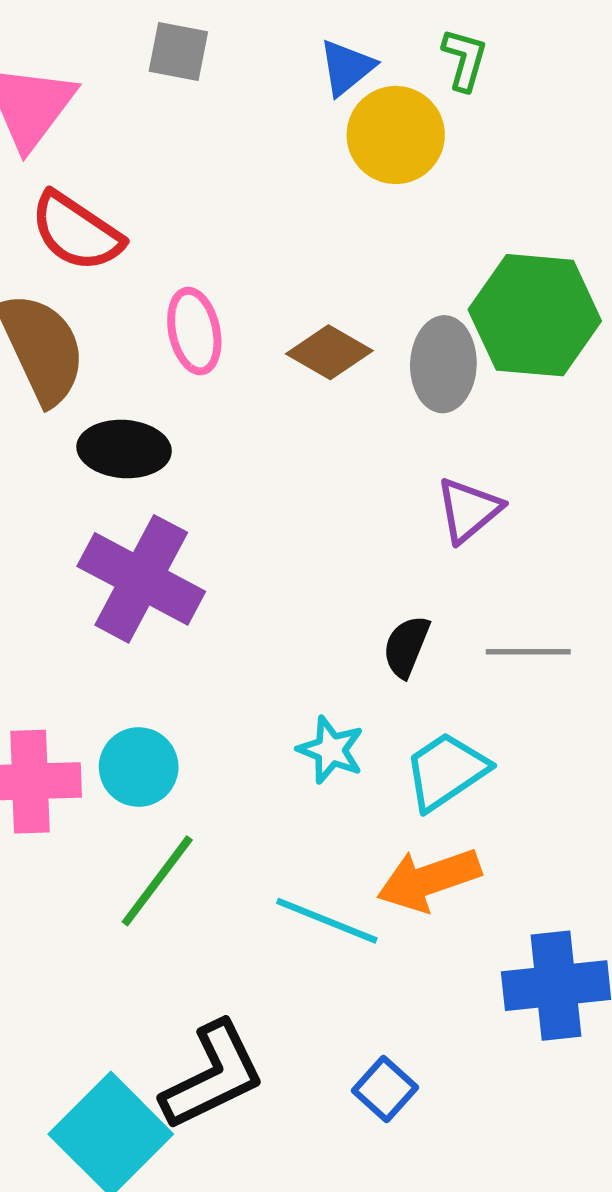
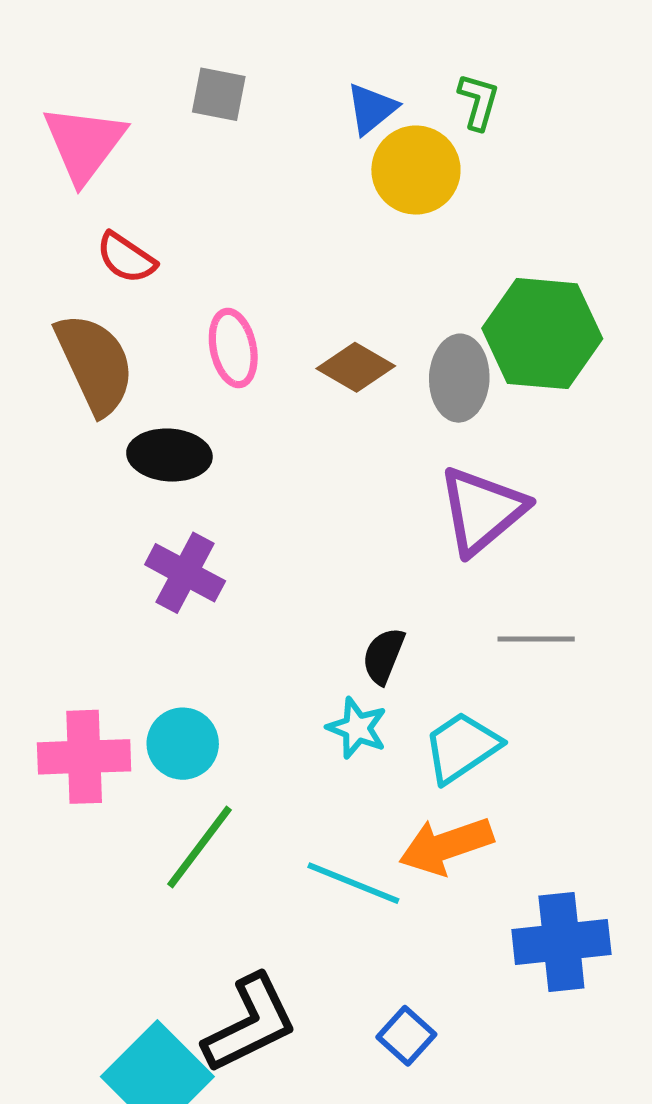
red semicircle: (76, 232) -> (126, 258), size x0.7
purple triangle: (469, 510) -> (482, 510), size x1.5
purple cross: (141, 579) -> (185, 573), size x0.7
black semicircle: (406, 646) -> (383, 656), moved

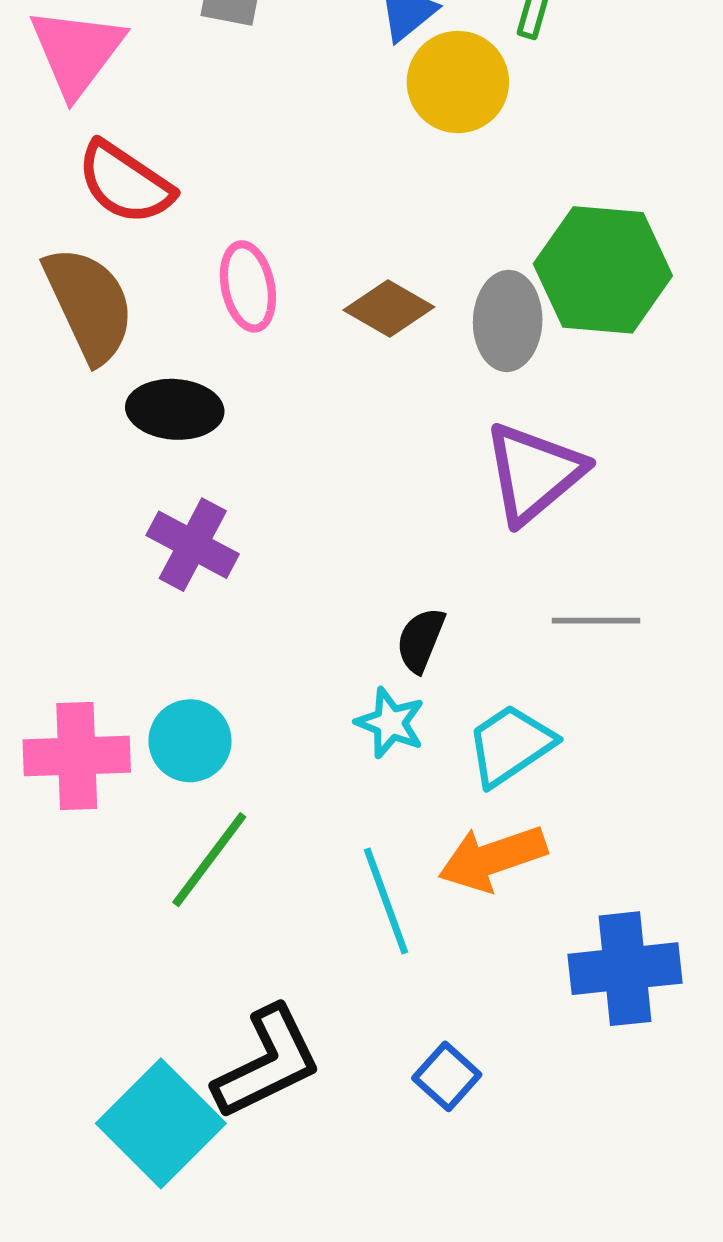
red semicircle: (126, 258) -> (125, 183), size x1.4
cyan line: (353, 883) -> (386, 901), turned 48

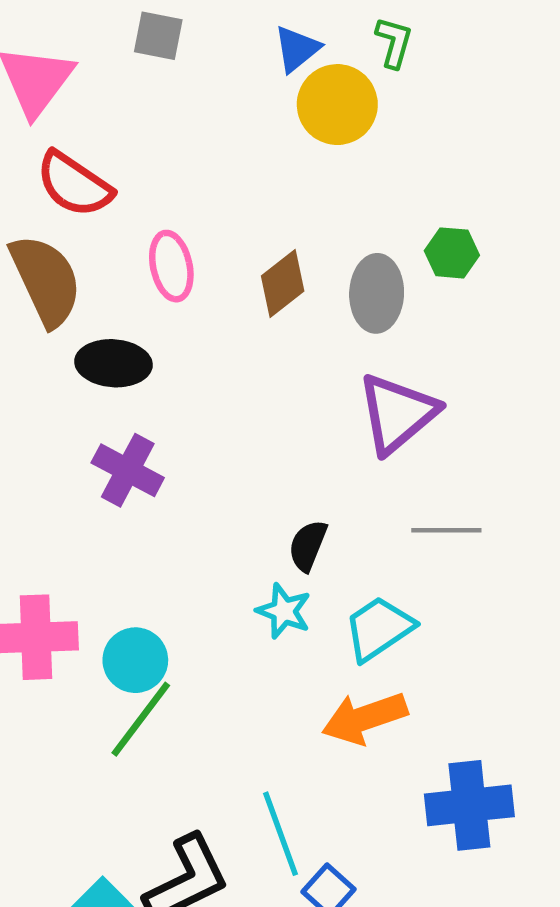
green hexagon: (603, 270) -> (452, 253), size x0.5
brown diamond: (389, 309) -> (283, 284), turned -68
cyan circle: (190, 741) -> (135, 660), moved
cyan line: (386, 901) -> (281, 834), moved

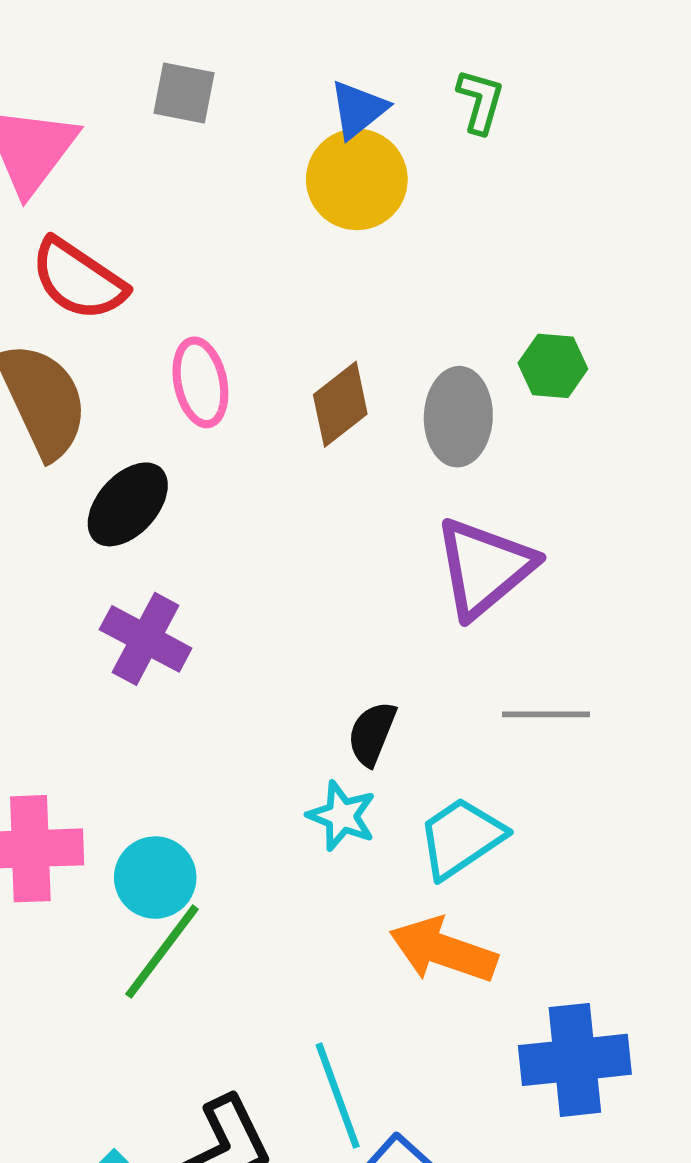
yellow circle: (337, 105) -> (357, 179), moved
black ellipse: (113, 363) -> (128, 504), turned -52
orange arrow: (365, 718) -> (443, 950), turned 38

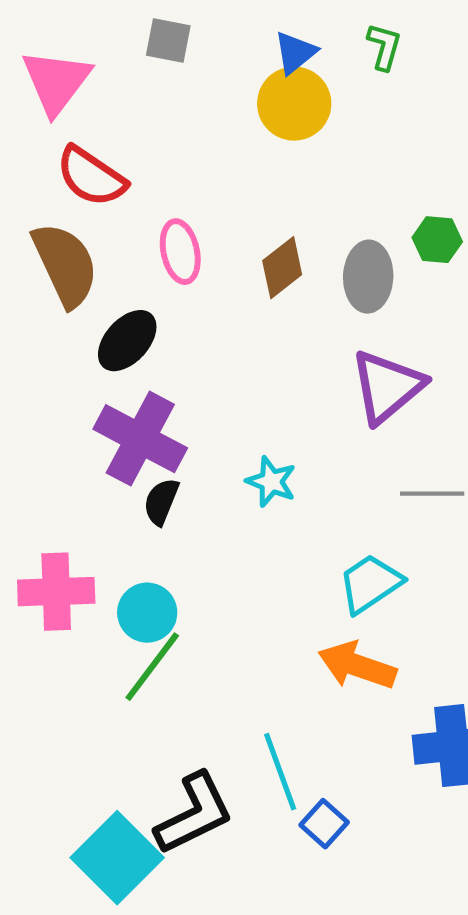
purple cross: (146, 639) -> (140, 439), size x1.4
black semicircle: (372, 734) -> (161, 502), moved
cyan star: (342, 816) -> (271, 482), moved

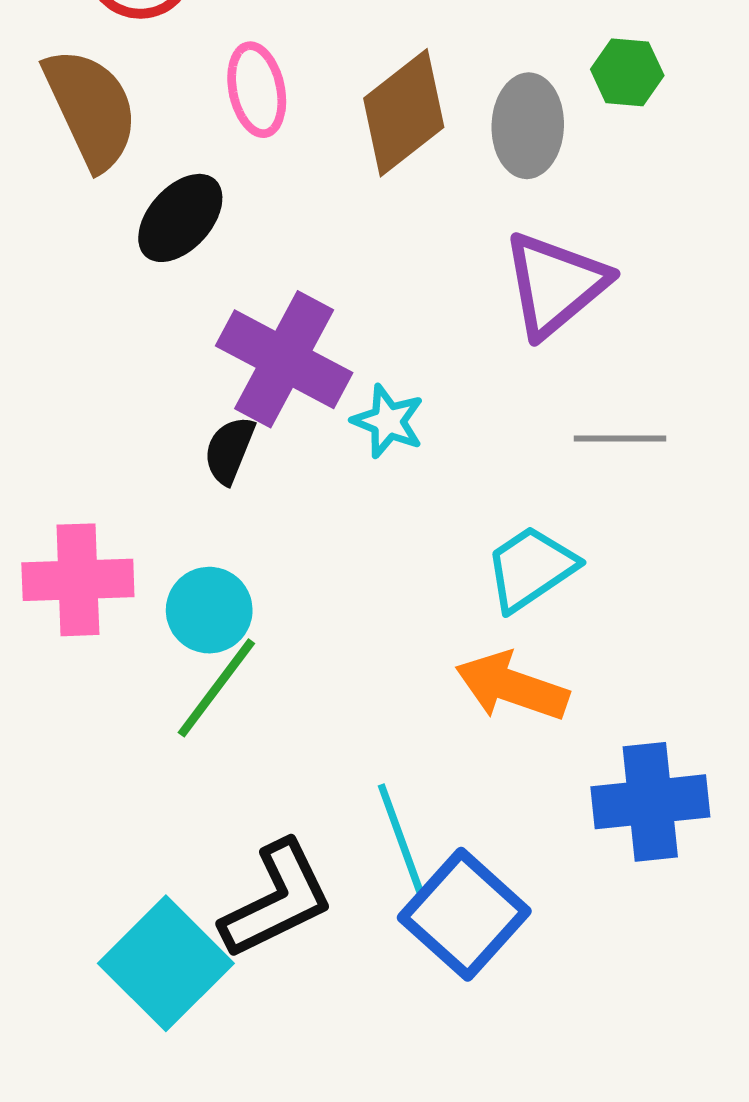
brown diamond: (282, 268) -> (404, 113), size x1.4
purple cross: (140, 439) -> (284, 359), moved
blue square: (324, 824) -> (464, 914), size x1.8

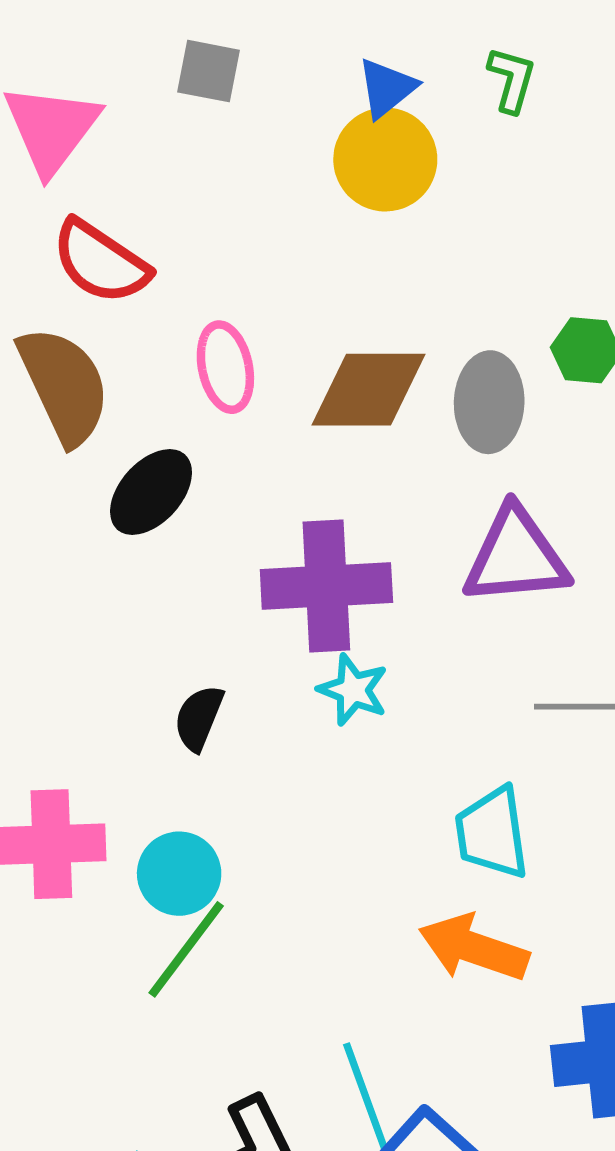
brown diamond: (404, 113) -> (368, 390), turned 38
purple triangle: (555, 284) -> (516, 557), turned 35
purple cross: (284, 359) -> (326, 586), moved, turned -31
cyan trapezoid: (531, 568) -> (492, 833), turned -64

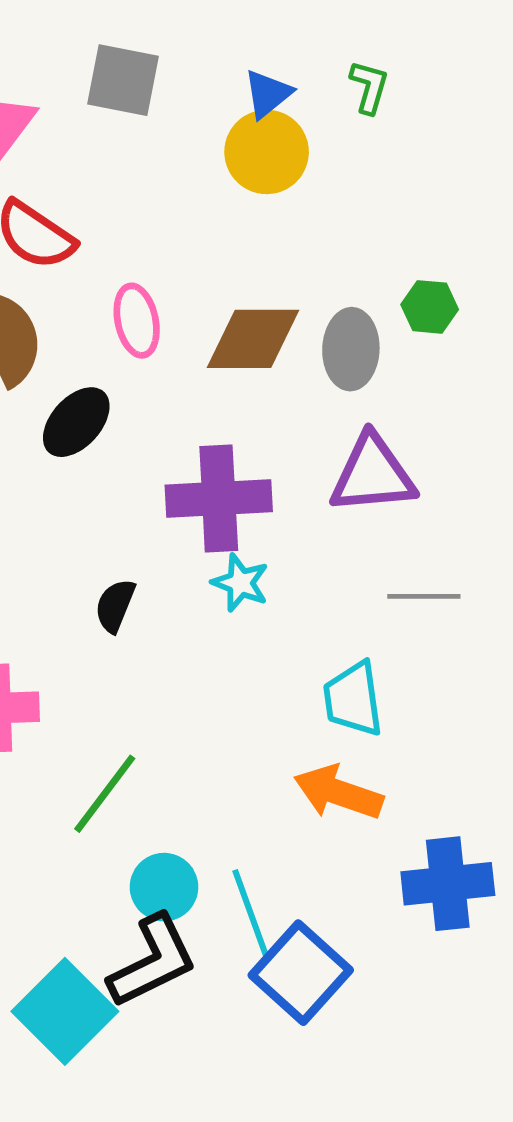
gray square: (209, 71) -> (123, 80), size x1.4
cyan circle: (179, 874) -> (164, 887), moved

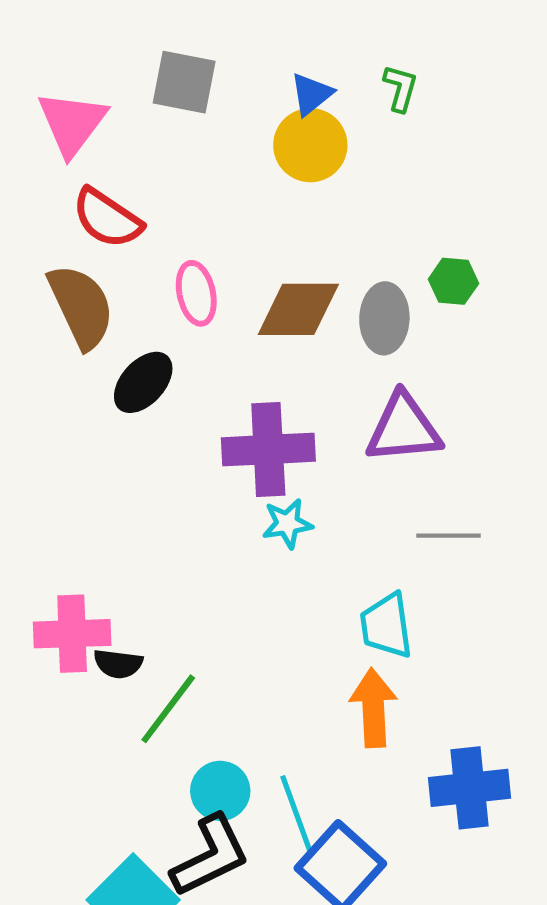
cyan star: (240, 583) -> (287, 524), turned -30
black semicircle: (115, 606) -> (118, 664), moved, turned -105
orange arrow: (338, 792) -> (373, 708), turned 68

